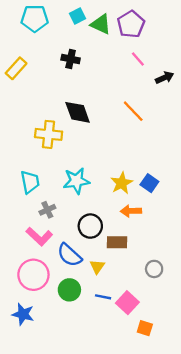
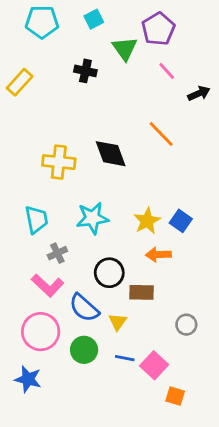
green triangle: (101, 24) -> (125, 49), moved, turned 30
black diamond: (78, 112) -> (111, 154), moved

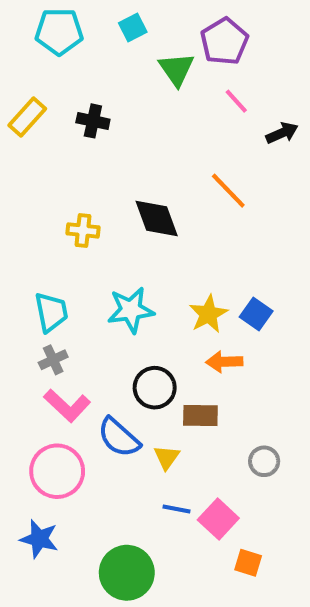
black cross: (85, 71) -> (93, 121), moved
yellow cross: (59, 162) -> (83, 230), size x0.7
gray cross: (57, 253) -> (53, 360), moved
green circle: (84, 350) -> (127, 573), moved, size x1.4

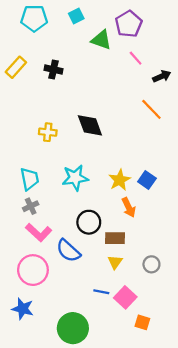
green triangle: (177, 69) -> (101, 40), turned -35
orange line: (228, 191) -> (151, 109), moved
orange arrow: (224, 362) -> (129, 207), turned -114
yellow triangle: (167, 457) -> (115, 262), moved

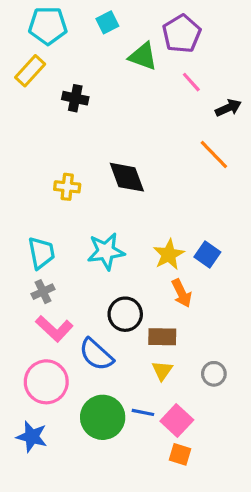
yellow rectangle: (16, 67) -> (30, 71), moved
orange square: (142, 322) -> (180, 454), moved
green circle: (73, 328) -> (103, 417), moved

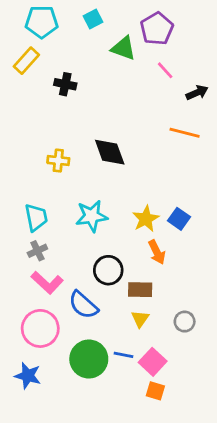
orange line: (214, 155) -> (185, 133), turned -32

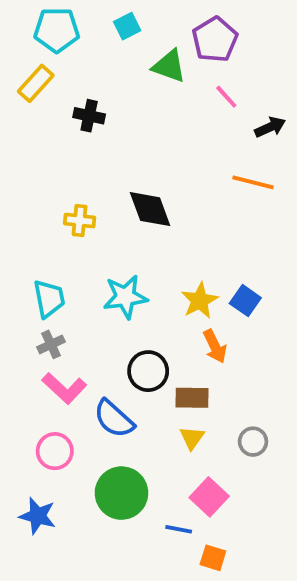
pink circle: (40, 328) -> (55, 451), size x0.7
blue line: (124, 355) -> (179, 529), moved
orange square: (155, 391) -> (213, 558), moved

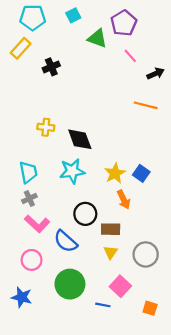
black cross: (89, 116) -> (51, 67), turned -35
black diamond: (150, 209) -> (80, 139), moved
gray circle: (253, 442) -> (146, 254), size x1.5
orange square: (213, 558) -> (150, 308), moved

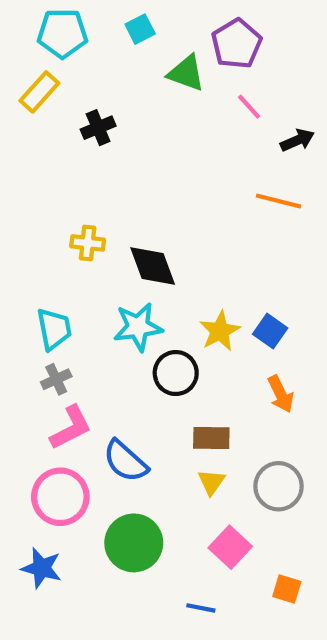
orange arrow: (124, 200) -> (281, 394), moved
black circle: (85, 214) -> (176, 373), moved
pink L-shape: (37, 224) -> (71, 428), turned -70
pink circle: (32, 260) -> (60, 497), size x1.4
blue line: (103, 305) -> (201, 608), moved

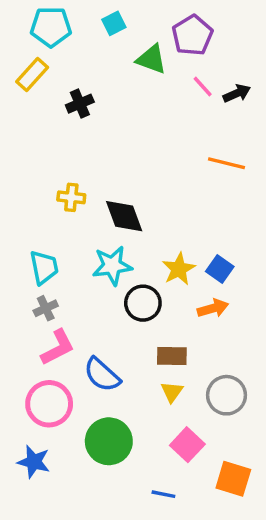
black arrow: (297, 140) -> (237, 93), moved
orange arrow: (281, 394) -> (213, 308), moved, turned -80
orange square: (287, 589) -> (233, 479), size x1.5

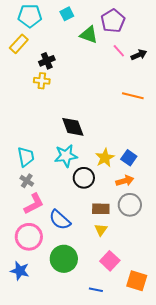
yellow cross: (71, 197) -> (42, 81), moved
gray cross: (46, 308) -> (27, 181), turned -32
gray circle: (227, 395) -> (130, 205), moved

